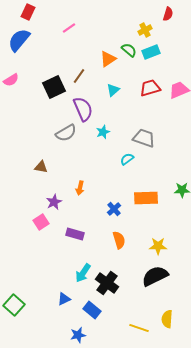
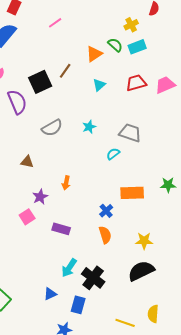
purple semicircle: (83, 109) -> (17, 102), moved
blue cross: (114, 209) -> (106, 211), moved
blue rectangle: (92, 310) -> (78, 305), turned 66

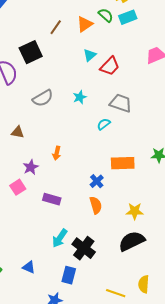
brown line: (65, 71) -> (56, 27), moved
red trapezoid: (136, 83) -> (110, 66), moved, turned 150
blue triangle: (50, 294) -> (29, 267), moved, turned 48

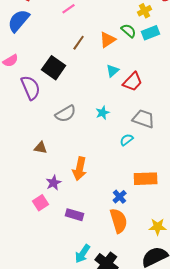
black square: (31, 52) -> (54, 68), turned -30
orange arrow: (57, 153) -> (80, 169), size x1.6
orange semicircle: (96, 205) -> (119, 221), size x1.4

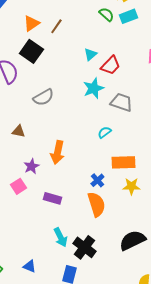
orange triangle: (108, 40) -> (31, 23), moved
cyan star: (103, 113) -> (93, 88), moved, size x1.5
cyan semicircle: (127, 140) -> (104, 132), moved
yellow star: (158, 227) -> (131, 186), moved
cyan arrow: (83, 254) -> (60, 237), turned -60

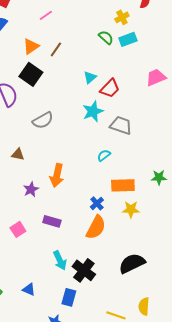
pink square: (18, 186) -> (18, 229), moved
orange semicircle: (96, 204) -> (96, 227), turned 45

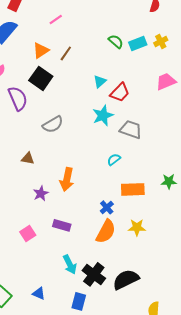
yellow cross: (122, 17) -> (161, 41), moved
yellow star: (131, 209) -> (137, 227), moved
black semicircle: (132, 263) -> (126, 279), moved

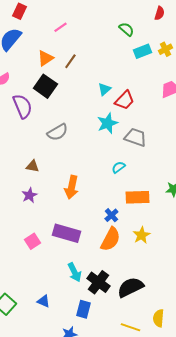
green semicircle: (116, 41) -> (126, 29), moved
purple star: (41, 193) -> (29, 195), moved
purple rectangle: (62, 225) -> (66, 233), size x1.5
yellow star: (137, 227) -> (141, 235), turned -30

